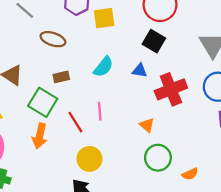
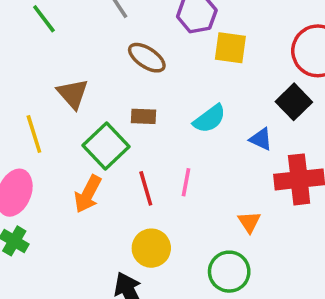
green circle: (158, 158) -> (229, 272), moved

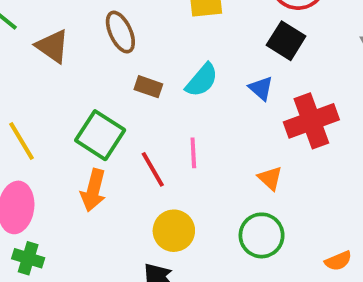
brown ellipse: (147, 58) -> (120, 32), turned 45
brown triangle: (73, 94) -> (52, 46), moved
brown rectangle: (143, 116) -> (148, 87), moved, turned 30
blue triangle: (261, 139) -> (261, 88), turned 30

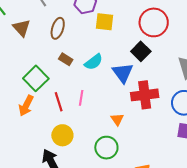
brown ellipse: (120, 32) -> (58, 28), turned 30
blue triangle: (261, 88) -> (123, 73), size x1.6

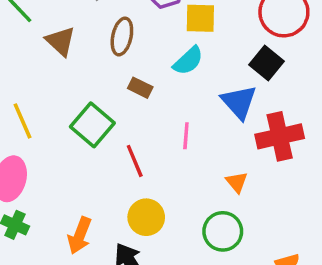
cyan semicircle: (94, 62) -> (188, 61), moved
pink line: (81, 98) -> (186, 136), moved
orange arrow: (26, 106) -> (80, 235), moved

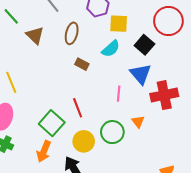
black square: (267, 63) -> (144, 45), moved
green square: (92, 125) -> (52, 123), moved
pink line: (186, 136) -> (119, 94), moved
green circle: (223, 231) -> (112, 132), moved

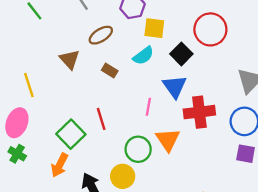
brown ellipse: (72, 33) -> (101, 35), turned 40
brown triangle: (35, 35) -> (70, 59), moved
orange triangle: (138, 122) -> (168, 140), size x1.6
yellow circle: (84, 141) -> (123, 176), moved

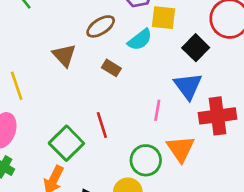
cyan semicircle: (143, 56) -> (140, 40), moved

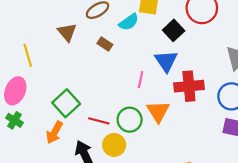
red line: (102, 125) -> (99, 121), moved, turned -60

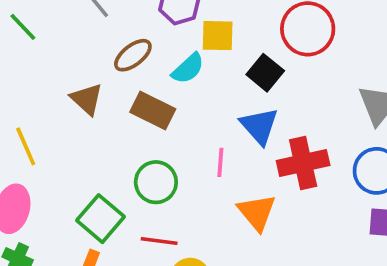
brown rectangle: (105, 44) -> (153, 110), size x1.6
green circle: (130, 120) -> (156, 182), moved

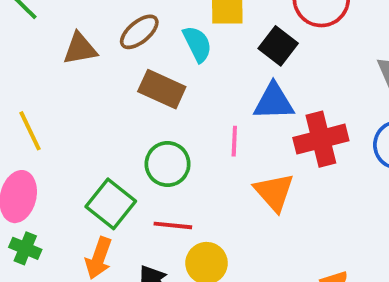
cyan semicircle: (188, 68) -> (197, 44), turned -72
brown triangle: (87, 99) -> (80, 49), moved, turned -51
blue triangle: (259, 126) -> (274, 102), turned -48

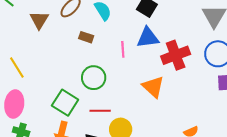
brown triangle: (80, 49) -> (39, 20), turned -42
brown rectangle: (162, 89) -> (86, 37), size x0.6
pink line: (234, 141) -> (123, 49), moved

